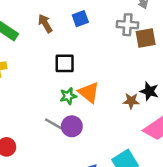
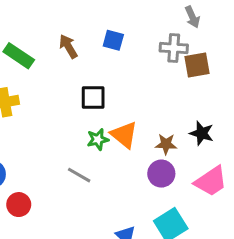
blue square: (80, 19) -> (113, 40), turned 35
brown star: (131, 101) -> (166, 144), moved
purple circle: (72, 126) -> (161, 174), moved

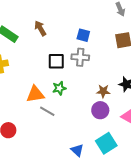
blue square: (113, 40) -> (83, 35), moved
gray cross: (174, 48) -> (80, 57), moved
orange triangle: (124, 135) -> (35, 94), moved, turned -48

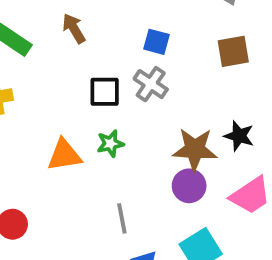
gray cross: (80, 57) -> (151, 84), turned 30
brown star: (103, 91) -> (195, 149), size x1.6
gray line: (47, 111) -> (122, 218), moved, turned 49

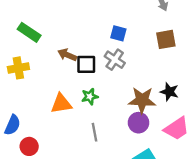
brown arrow: (74, 28) -> (67, 55), moved, turned -36
gray line: (122, 218) -> (95, 132), moved

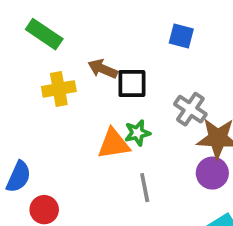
gray cross: (115, 60) -> (190, 109), moved
yellow cross: (18, 68) -> (59, 89), moved
orange triangle: (61, 104) -> (114, 144), moved

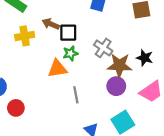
green star: (137, 133) -> (70, 53), moved

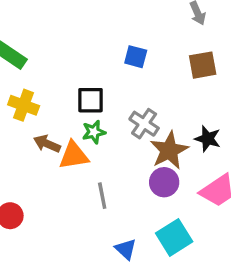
brown arrow: (51, 24) -> (47, 144), moved
yellow cross: (25, 36) -> (24, 105), turned 30
brown star: (120, 65) -> (169, 150), turned -30

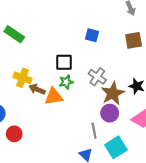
yellow cross: (24, 105) -> (22, 78), moved
gray line: (102, 196) -> (94, 131), moved

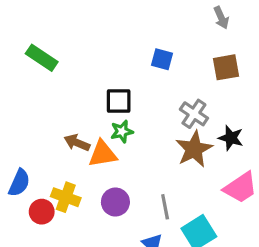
gray cross: (97, 77) -> (194, 114), moved
yellow cross: (22, 78) -> (66, 197), moved
purple circle: (110, 113) -> (115, 202), moved

